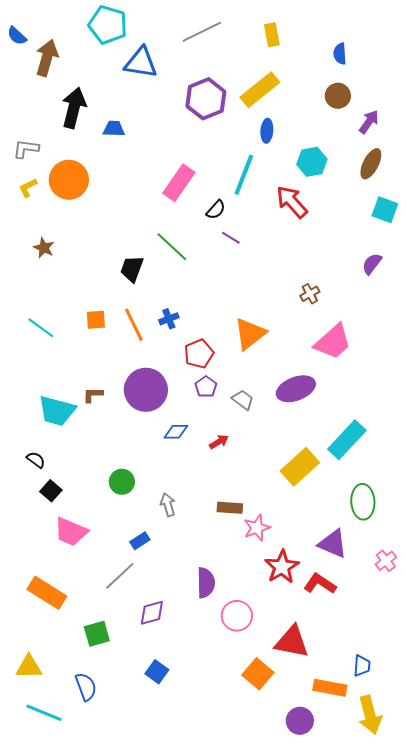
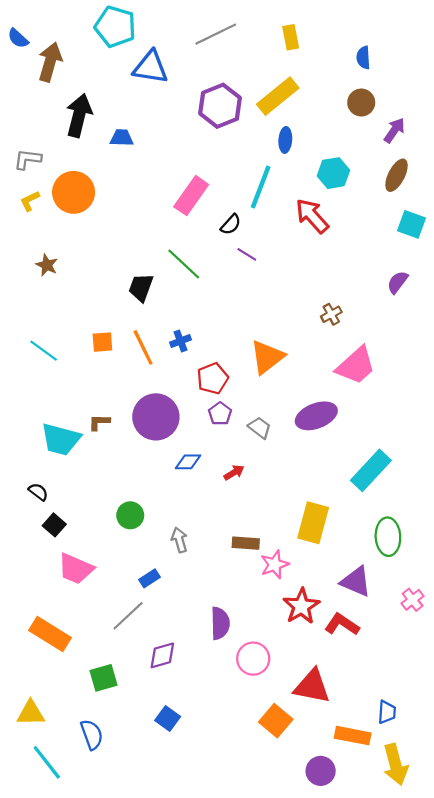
yellow rectangle: (300, 467) -> (313, 523), moved, turned -33
cyan line: (44, 713) -> (47, 762), turned 30

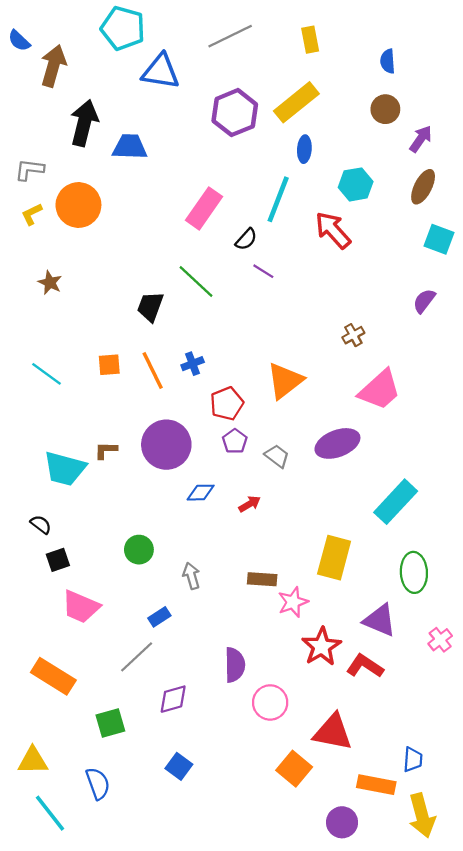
blue trapezoid: (122, 138) -> (130, 147), size x1.4
black square: (54, 525) -> (58, 560), turned 30

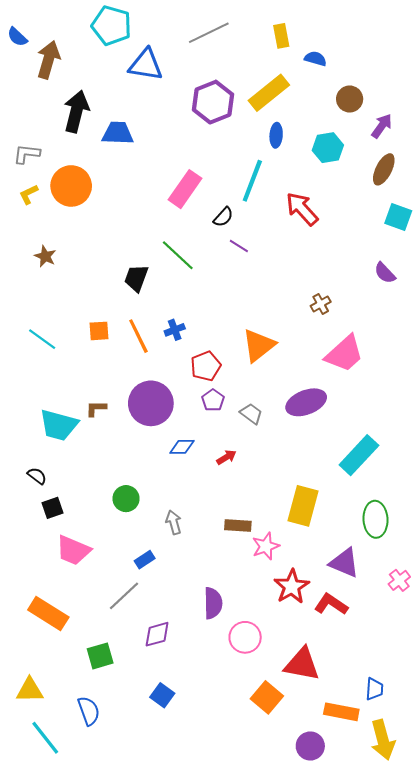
blue semicircle: (388, 61) -> (315, 59), moved, turned 110
cyan hexagon: (356, 184) -> (328, 148), moved
purple semicircle: (424, 301) -> (385, 273), turned -80

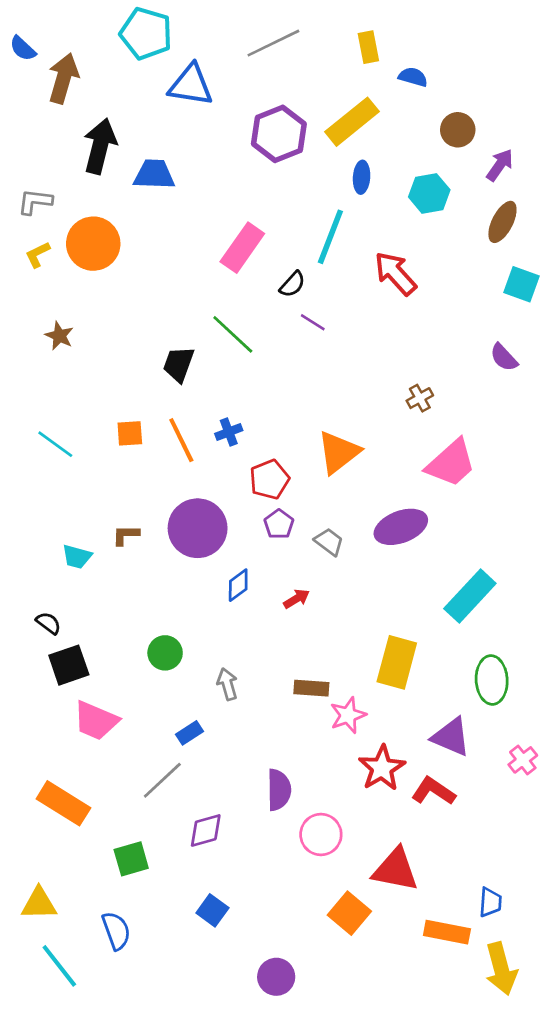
cyan trapezoid: (59, 425) -> (77, 557), size x0.6
blue diamond: (182, 447) -> (238, 585), turned -35
black square: (53, 508) -> (69, 665), size x1.4
purple circle: (310, 746) -> (276, 977), moved

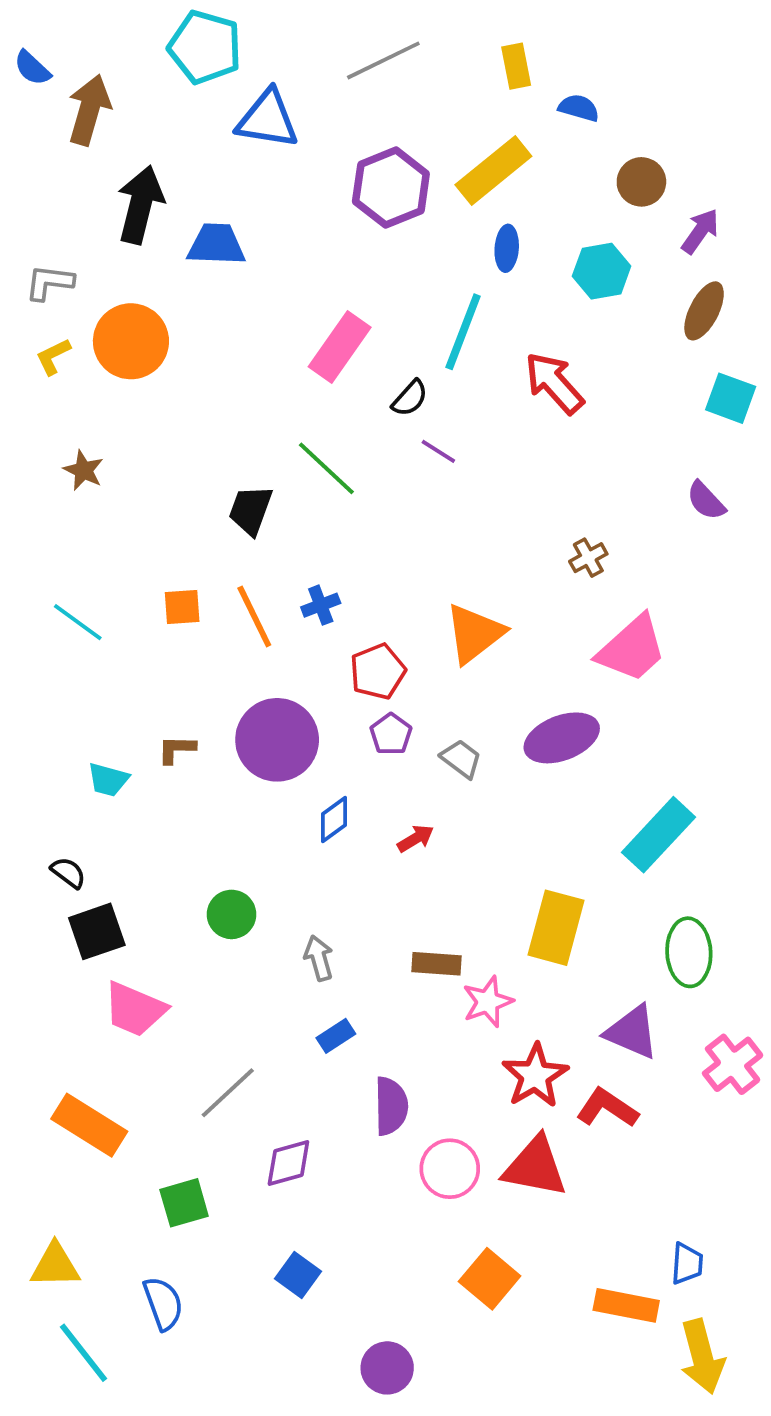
blue rectangle: (189, 733) -> (336, 1036), moved
pink cross: (523, 760) -> (733, 1064), size x1.4
red triangle: (395, 870) -> (535, 1167), moved

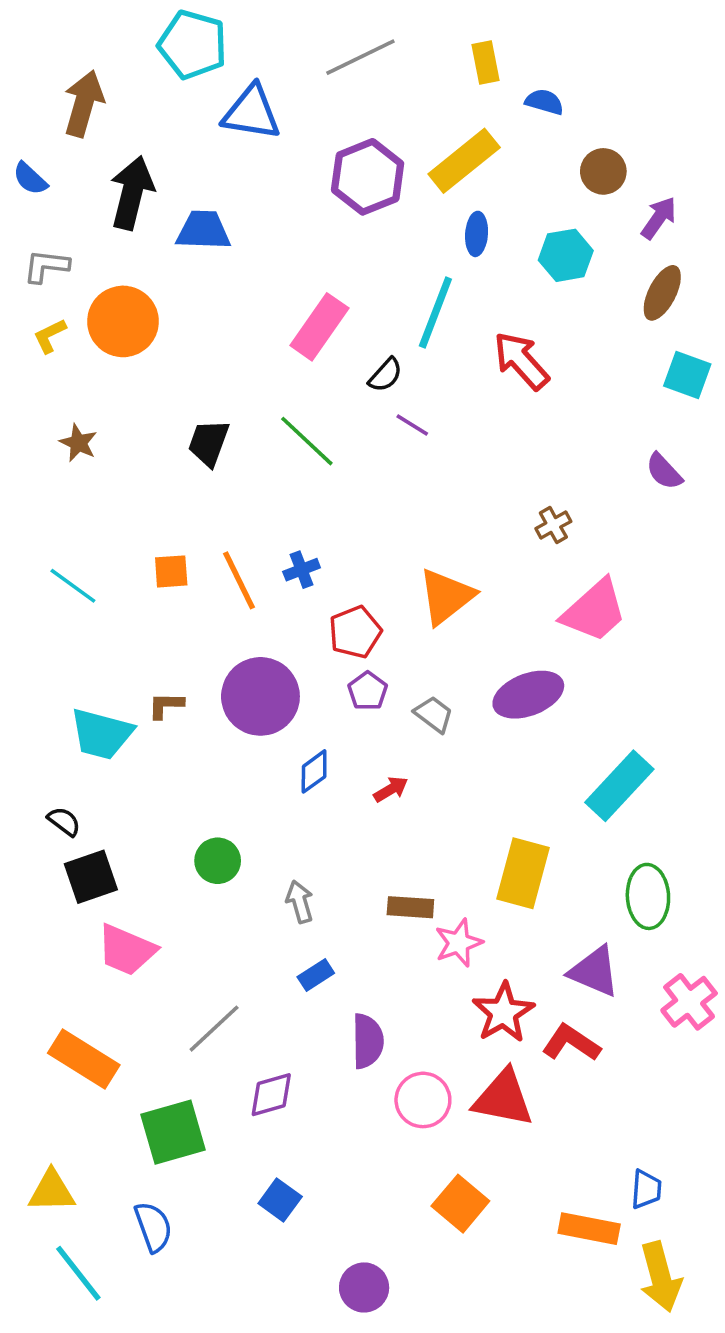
blue semicircle: (32, 68) -> (30, 179), moved
black trapezoid: (250, 510) -> (209, 443), moved
cyan trapezoid: (108, 780) -> (102, 734), size x1.6
green square: (184, 1203) -> (173, 1132), size x1.4

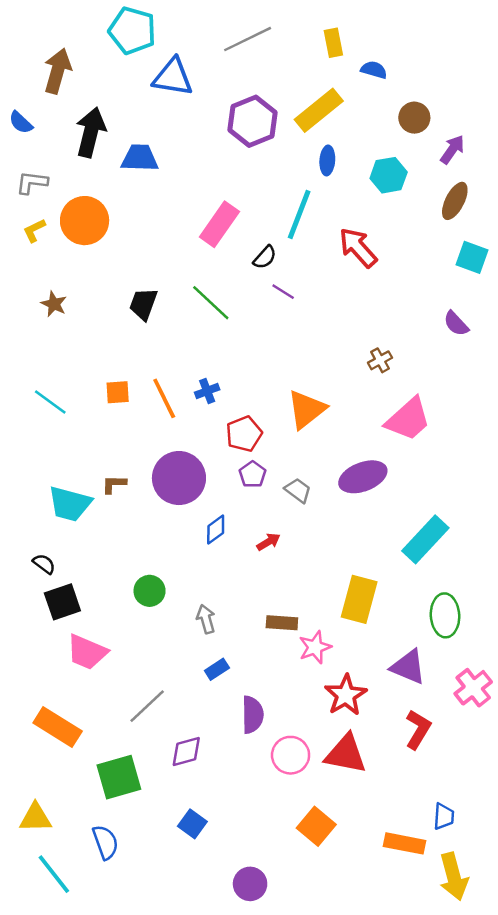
red L-shape: (571, 1043) -> (418, 729), moved, turned 87

